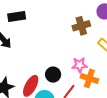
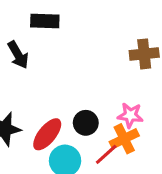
orange cross: (89, 78) -> (124, 139), moved, turned 36

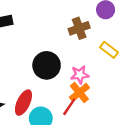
black circle: (86, 123) -> (47, 65), moved, size x1.5

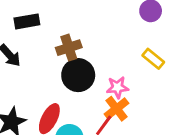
brown cross: (79, 28) -> (69, 48), moved

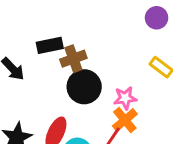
black rectangle: (27, 21) -> (50, 45), moved

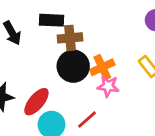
orange cross: (125, 120) -> (102, 67), moved

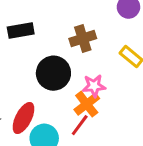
brown cross: (70, 38) -> (83, 39), moved
orange cross: (102, 67) -> (87, 104), moved

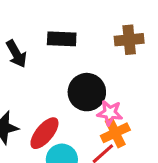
brown cross: (83, 39) -> (129, 40), moved
pink star: (94, 86) -> (110, 113), moved

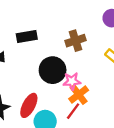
brown cross: (129, 40) -> (75, 41), moved

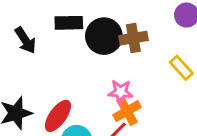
black circle: (53, 70) -> (104, 36), moved

